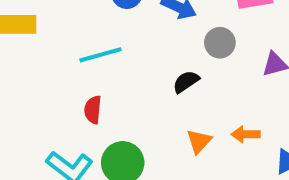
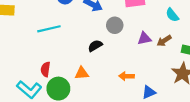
red semicircle: (93, 110) -> (46, 69), moved
orange triangle: (199, 141) -> (82, 73), moved, turned 40

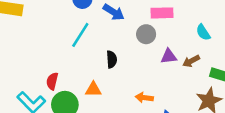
gray circle: (115, 25) -> (146, 34), moved
cyan line: (49, 29) -> (80, 35), moved, turned -50
black semicircle: (95, 46) -> (112, 59), turned 112

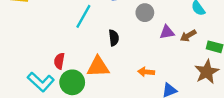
orange triangle: (93, 89) -> (98, 67), size x1.5

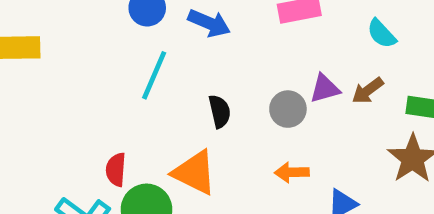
gray circle: (145, 13) -> (288, 109), moved
orange triangle: (98, 67) -> (195, 173), turned 35

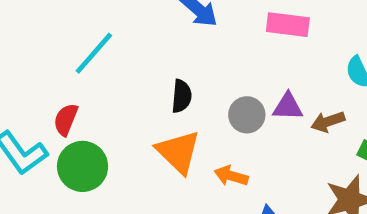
cyan line: (154, 75) -> (94, 53), moved
orange triangle: (195, 173) -> (178, 152), moved

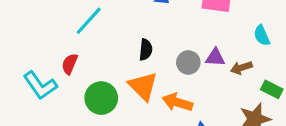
green circle: (83, 166) -> (101, 98), moved
orange arrow: (231, 176) -> (177, 102), size x1.4

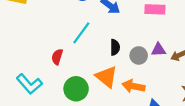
cyan line: (89, 21) -> (81, 33), moved
black semicircle: (146, 50) -> (115, 47), moved
red semicircle: (70, 64) -> (57, 57), moved

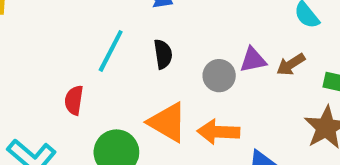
black semicircle: (115, 47) -> (163, 54), moved

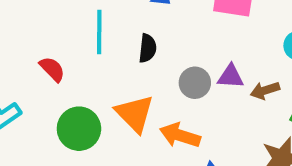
cyan line: (111, 51) -> (99, 32), turned -42
red semicircle: (74, 100) -> (52, 69), turned 112

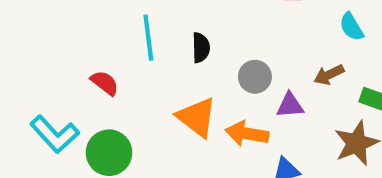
purple triangle: (231, 76) -> (290, 105), moved
green circle: (79, 129) -> (109, 153), moved

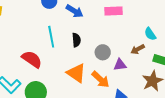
cyan semicircle: (351, 27) -> (150, 34), moved
red semicircle: (105, 83) -> (32, 59), size x1.5
orange arrow: (247, 134) -> (100, 79), turned -144

